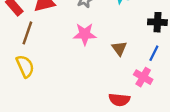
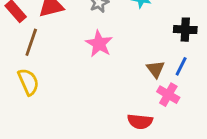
pink star: (85, 34) -> (99, 44), turned 30
brown triangle: (119, 48) -> (156, 69), moved

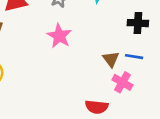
blue line: (181, 66) -> (134, 57), turned 72

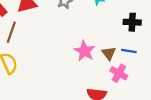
pink star: (59, 36) -> (84, 51), moved

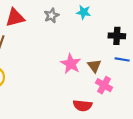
blue line: (129, 51) -> (122, 59), moved

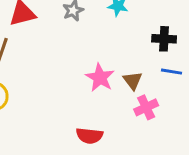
pink cross: (104, 85) -> (146, 107), turned 35
red semicircle: (83, 105) -> (89, 136), moved

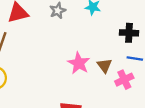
pink cross: (146, 107) -> (124, 80), moved

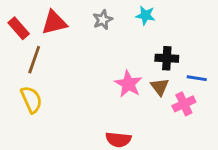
black cross: (129, 33) -> (167, 58), moved

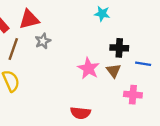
gray star: (103, 20) -> (43, 41), moved
pink cross: (184, 104) -> (133, 95), moved, turned 30

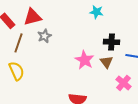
pink cross: (133, 95) -> (123, 83), turned 35

